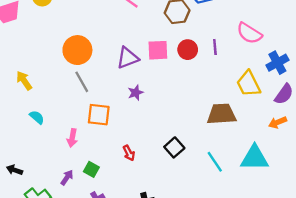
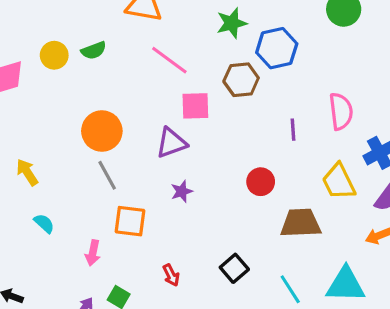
pink semicircle: (249, 33) -> (341, 111), turned -130
pink square: (158, 50) -> (195, 106), moved
red circle: (188, 50) -> (261, 182), moved

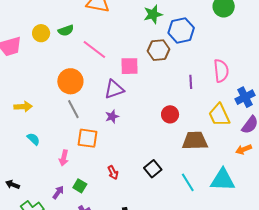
pink line: (169, 60) -> (94, 50), moved
yellow arrow: (27, 172) -> (23, 107), turned 120
purple star: (182, 191) -> (112, 116), moved

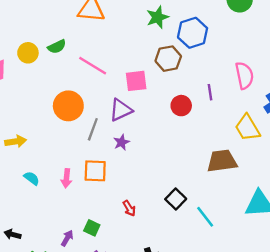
gray line: (73, 109) -> (93, 129), moved, turned 54
red circle: (170, 114) -> (181, 106), moved
pink arrow: (64, 158) -> (66, 178), moved
cyan line: (188, 182) -> (205, 217), moved

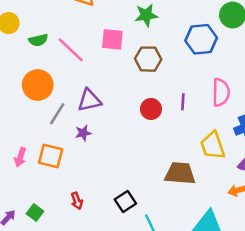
blue hexagon: (193, 33) -> (201, 39), moved
green semicircle: (57, 47) -> (38, 40), moved
pink square: (136, 81) -> (112, 39), moved

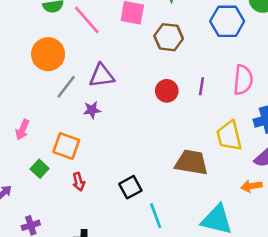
orange square: (51, 156) -> (66, 146), moved
green square: (35, 212) -> (40, 169), moved

